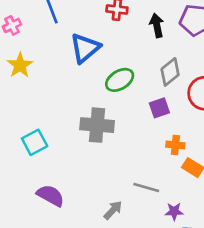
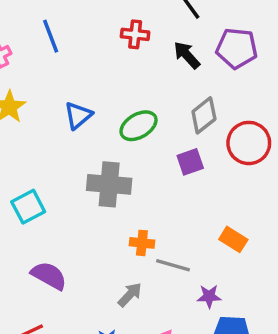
black arrow: (157, 25) -> (187, 55), turned -30
blue triangle: (85, 48) -> (78, 115), moved, size x0.7
orange cross: (175, 145) -> (142, 243), moved

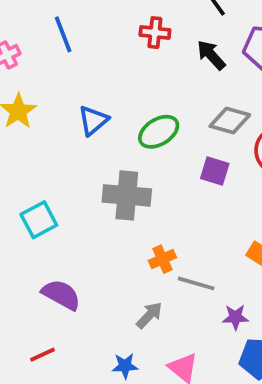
gray diamond: (204, 115) -> (230, 121), turned 54
purple square: (190, 162) -> (215, 171), turned 36
orange cross: (142, 243) -> (162, 259), turned -30

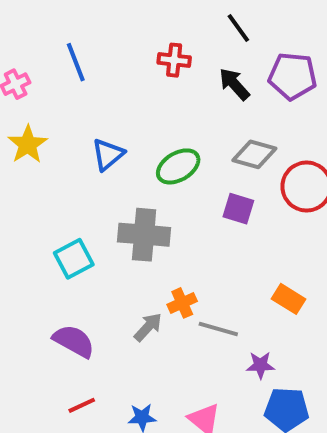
cyan square: (39, 220) -> (74, 259), moved
gray arrow: (149, 315) -> (148, 327), moved
red line: (43, 355) -> (82, 405), moved

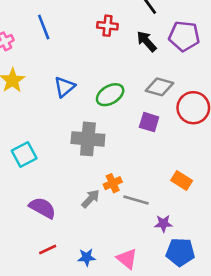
cyan square: (74, 259) -> (24, 155), moved

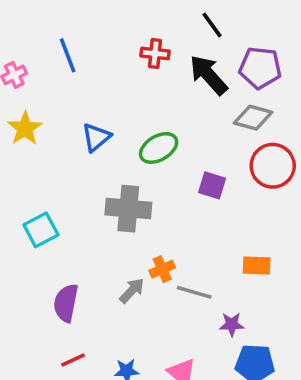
black arrow: (146, 41) -> (208, 75), size x1.4
gray diamond: (159, 87) -> (253, 118), moved
orange rectangle: (182, 181) -> (257, 266), turned -30
purple semicircle: (42, 208) -> (66, 303), turned -108

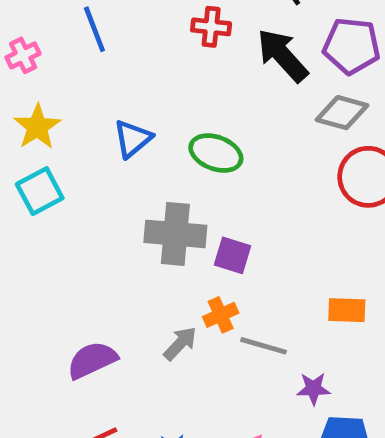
green ellipse: (159, 148) -> (216, 153), turned 51
purple square: (212, 185) -> (233, 255), moved
cyan square: (41, 230) -> (40, 191), moved
purple semicircle: (66, 303) -> (92, 360), turned 54

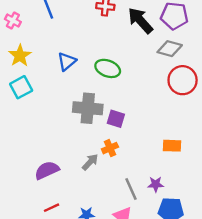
pink cross: (23, 55) -> (13, 20), turned -35
gray line: (263, 346) -> (131, 189), moved, turned 50

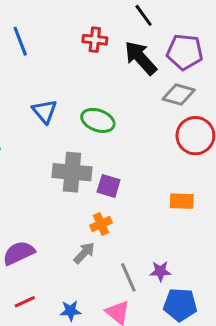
blue triangle: (67, 61) -> (45, 111), turned -30
orange rectangle: (172, 146) -> (182, 201), moved
gray arrow: (90, 162) -> (84, 253), moved

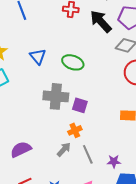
gray line: (128, 277) -> (88, 154), moved

